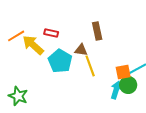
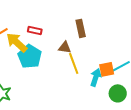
cyan pentagon: (60, 61) -> (30, 56), moved
green circle: (128, 85) -> (118, 93), moved
cyan arrow: (116, 90) -> (96, 77), moved

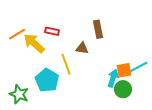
cyan pentagon: (30, 56) -> (47, 80), moved
yellow line: (74, 63) -> (66, 64), moved
green circle: (118, 93) -> (123, 89), moved

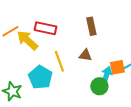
red rectangle: (52, 31) -> (45, 28), size x1.5
brown triangle: (82, 48) -> (85, 55), moved
green circle: (123, 89) -> (99, 86), moved

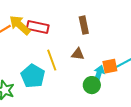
yellow arrow: (27, 40) -> (20, 25), moved

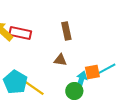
yellow line: (52, 60) -> (34, 88), moved, turned -35

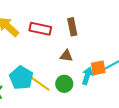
red rectangle: (20, 33) -> (40, 29), moved
green circle: (74, 91) -> (64, 84), moved

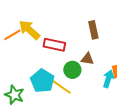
red rectangle: (40, 29) -> (54, 45), moved
green circle: (64, 84) -> (72, 70), moved

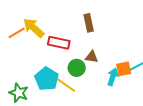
brown rectangle: (93, 30) -> (89, 23), moved

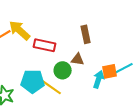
brown rectangle: (89, 23) -> (86, 34), moved
cyan pentagon: (47, 79) -> (33, 81), turned -30

